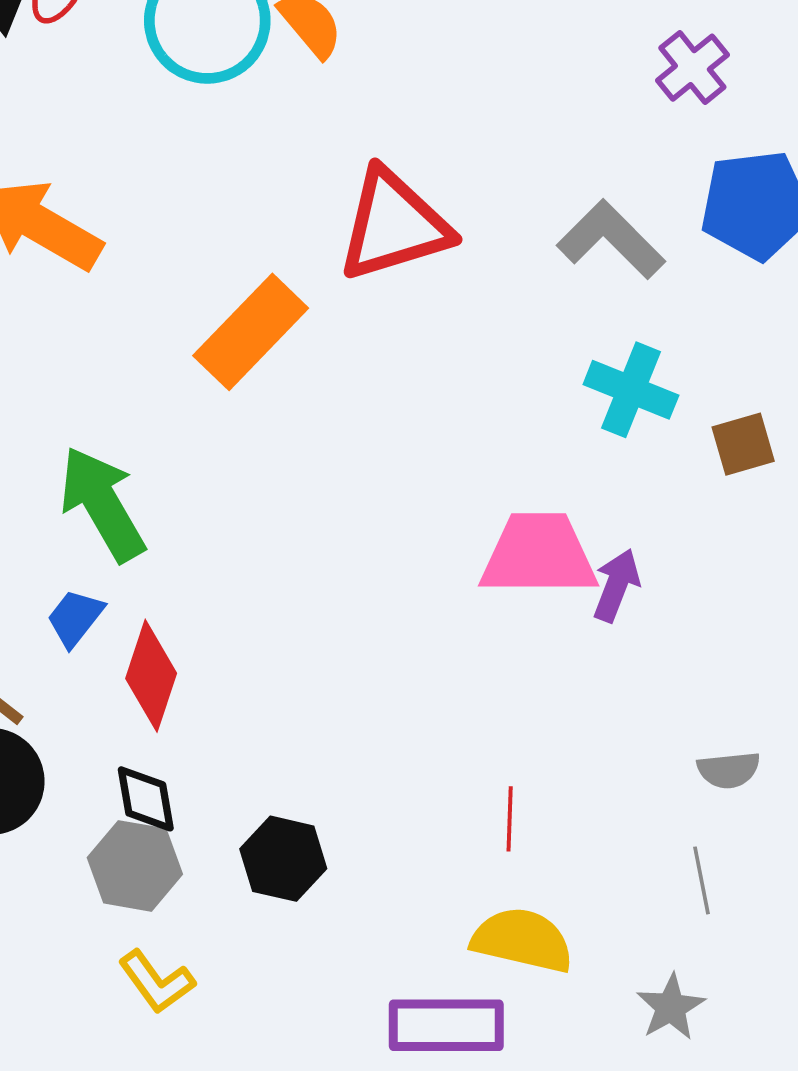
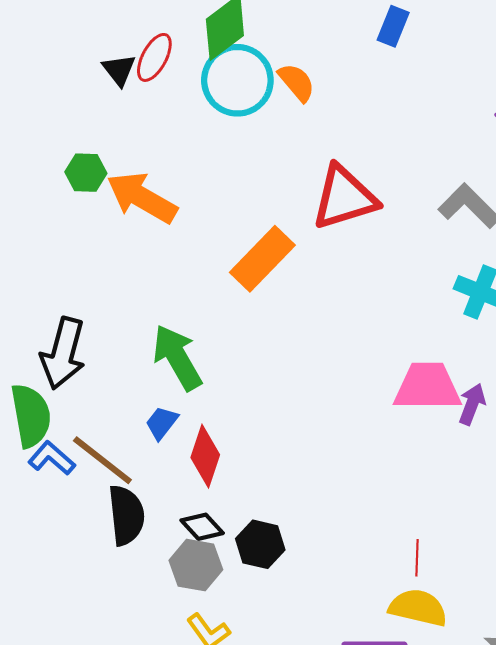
black diamond: (146, 799) -> (202, 527), turned -33
red line: (510, 819) -> (417, 558), moved
black hexagon: (283, 859) -> (260, 544), moved

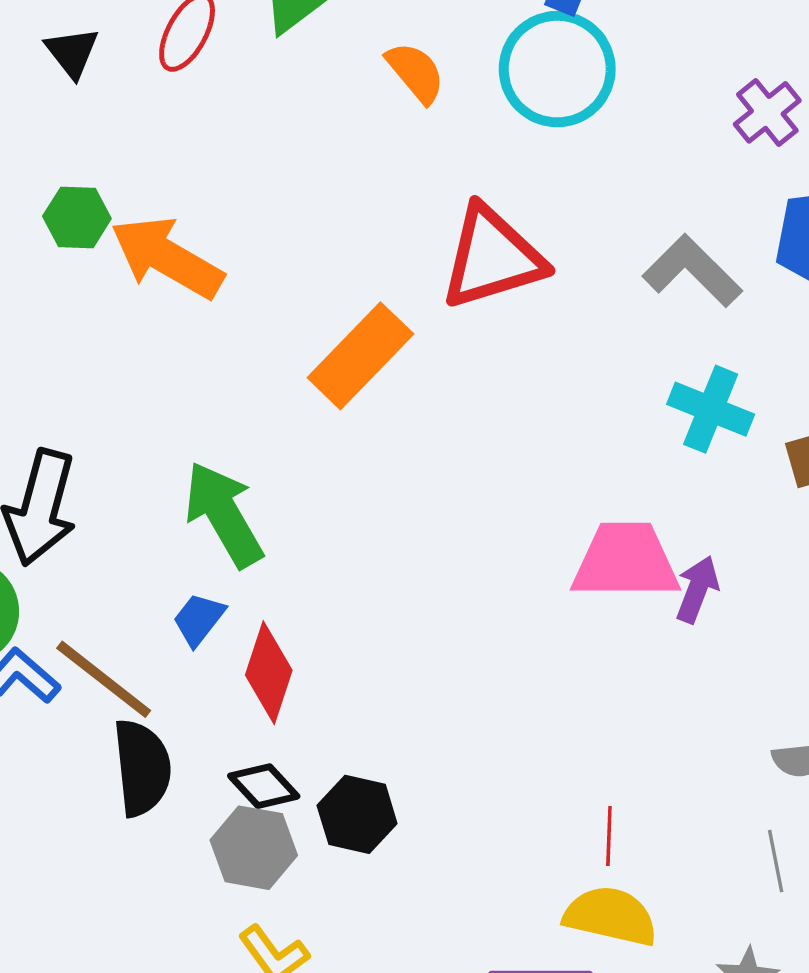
black triangle: (119, 70) -> (72, 52), moved
cyan circle: (237, 80) -> (557, 69), moved

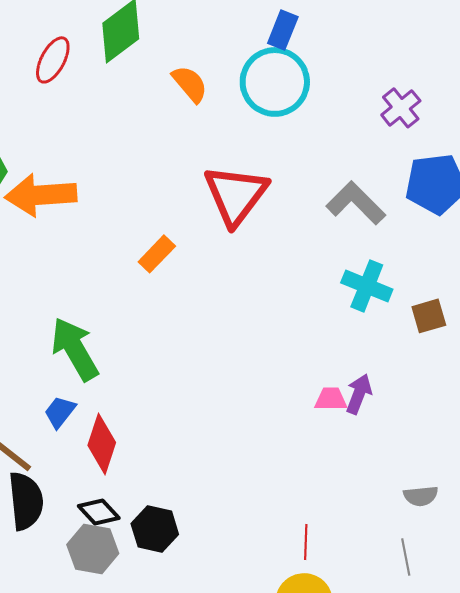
orange arrow: (167, 257) -> (41, 195), turned -34
red triangle: (492, 257) -> (236, 195), turned -36
orange rectangle: (360, 356) -> (157, 254), size x0.6
pink trapezoid: (626, 561) -> (331, 399), moved, size x0.5

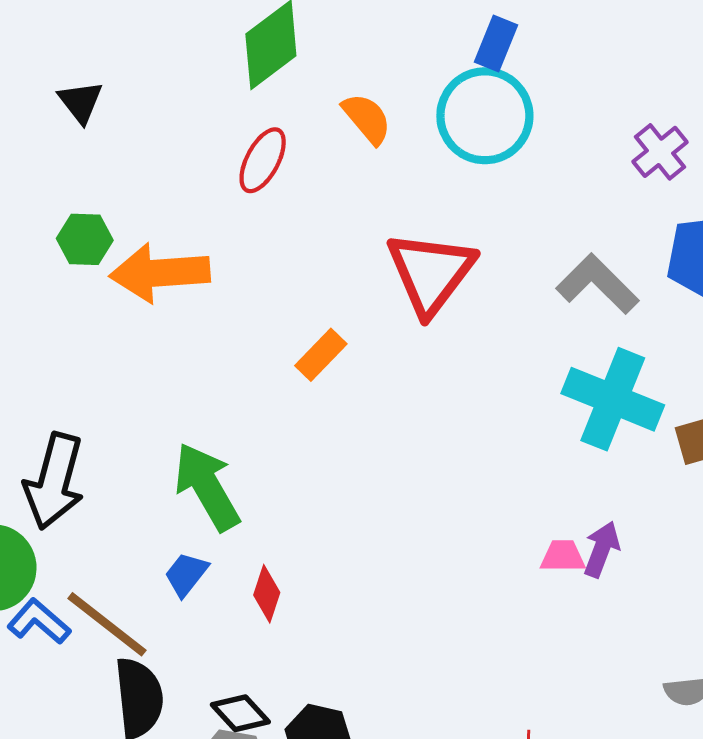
red ellipse: (53, 60) -> (263, 160), moved
cyan cross: (367, 286) -> (613, 399), size x1.4
red diamond: (102, 444) -> (267, 594), moved, size x0.7

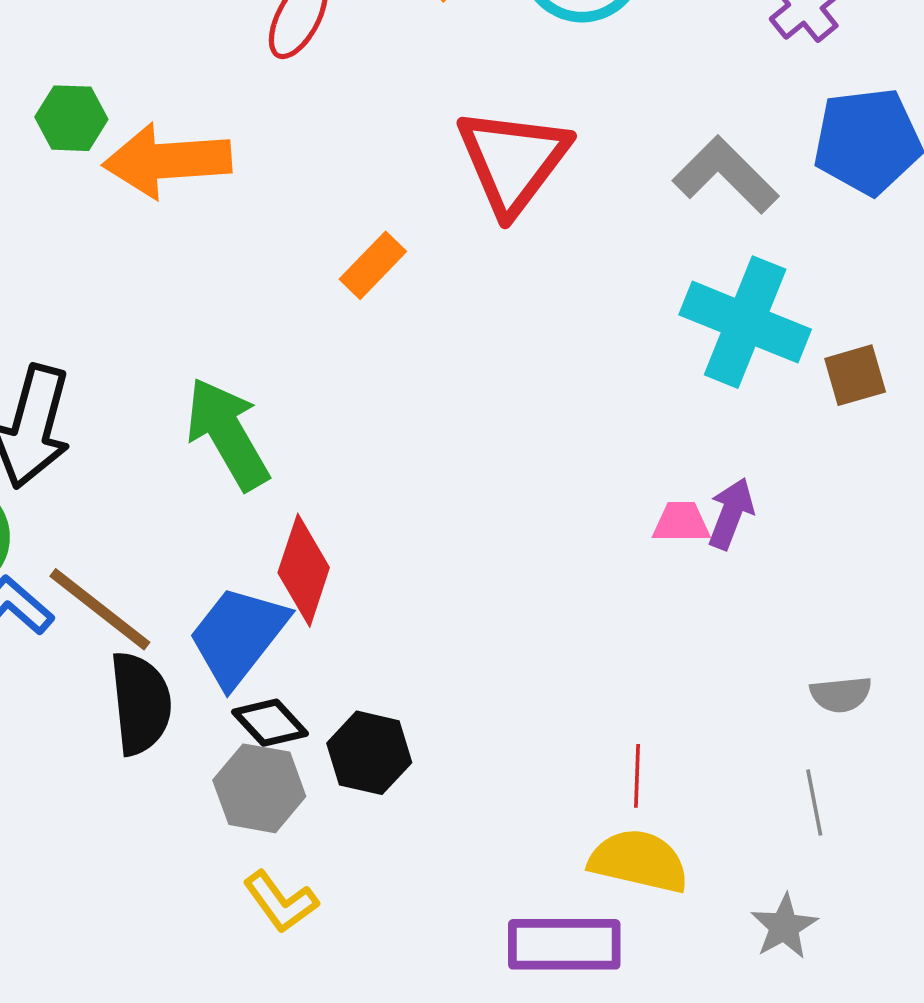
blue trapezoid: (186, 574) -> (238, 636), moved, size x1.8
red diamond: (267, 594) -> (304, 570), size x1.5

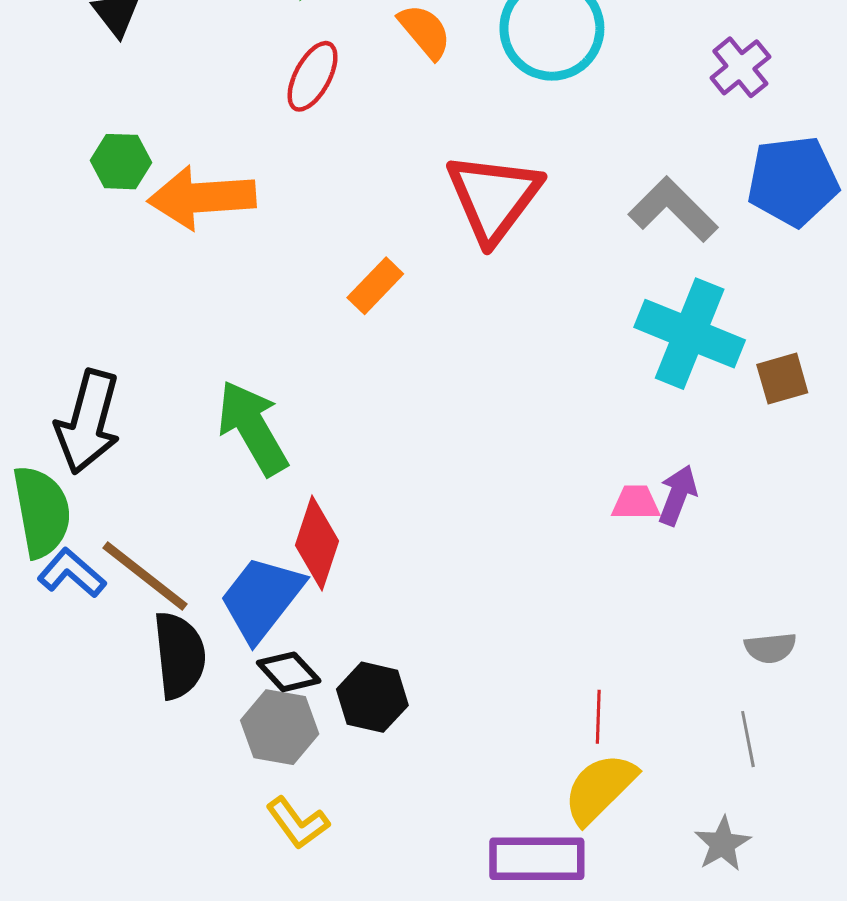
yellow semicircle: (639, 861) -> (600, 788), turned -58

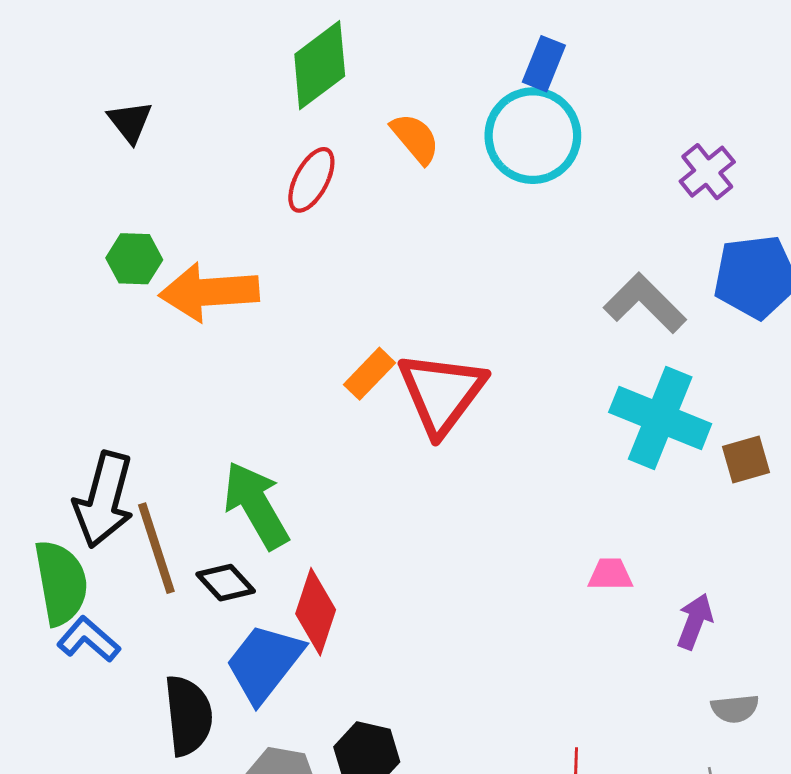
red triangle: (494, 197) -> (441, 393), moved
purple arrow: (678, 495) -> (695, 621), moved
brown line: (145, 576) -> (156, 548), moved, turned 34
black diamond: (289, 672) -> (226, 583), moved

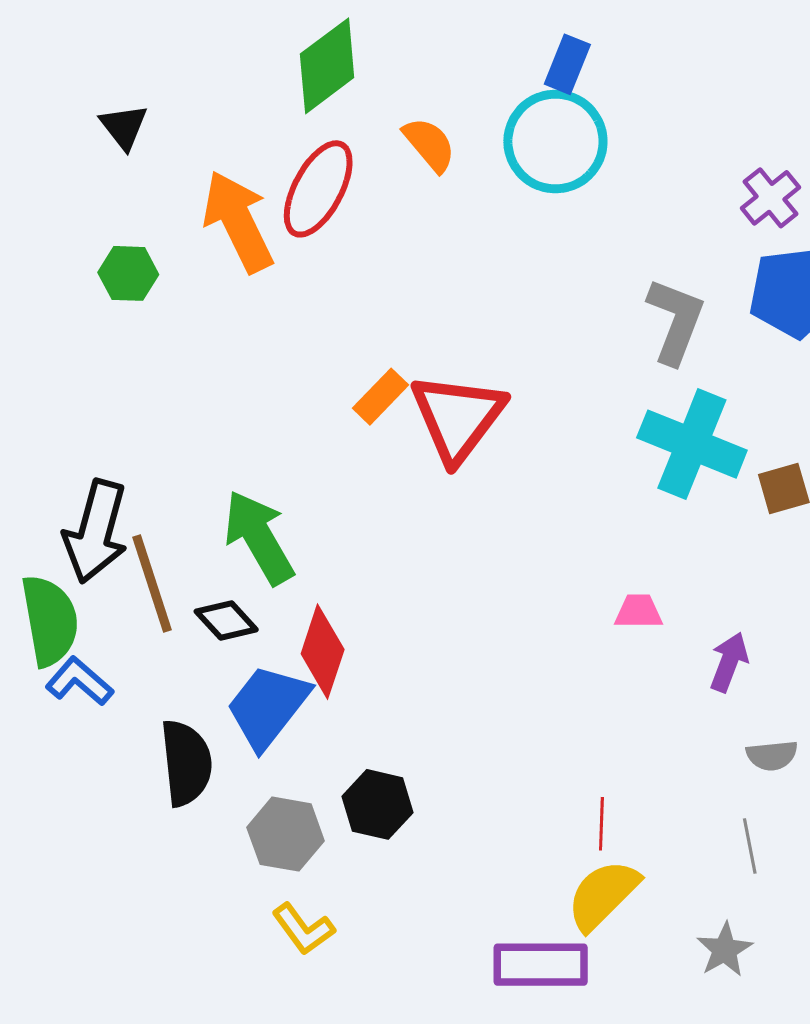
purple cross: (707, 172) -> (770, 198), moved
red ellipse: (311, 180) -> (318, 189), size x1.4
orange arrow: (209, 292) -> (238, 222), moved, turned 68
gray L-shape: (645, 303) -> (676, 321), turned 66

